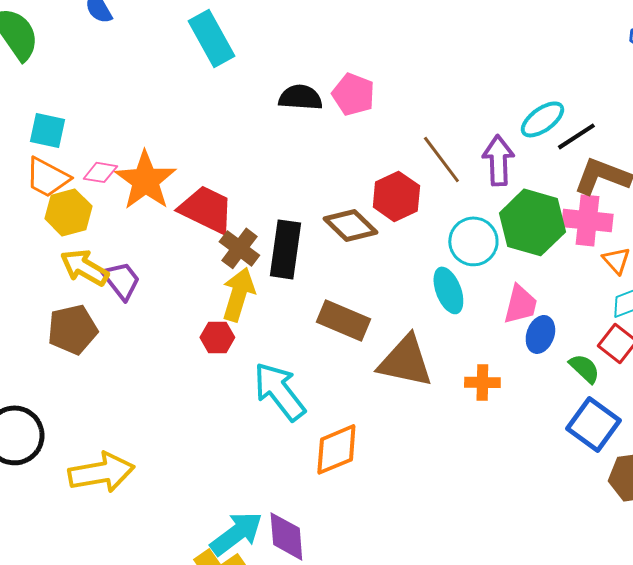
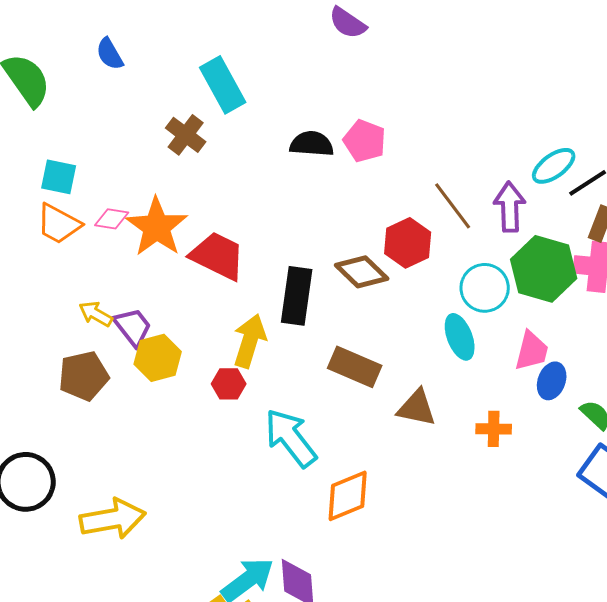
yellow hexagon: (68, 212) -> (158, 358), moved
brown cross: (239, 248) -> (186, 135), moved
yellow arrow: (84, 267) -> (96, 314), size x0.7
brown triangle: (405, 361) -> (417, 408), size x0.7

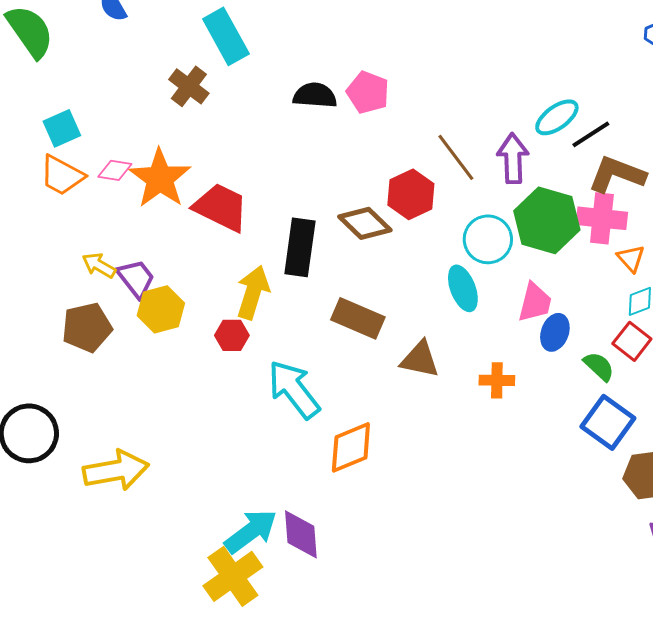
cyan square: (59, 177) -> (62, 128), turned -36

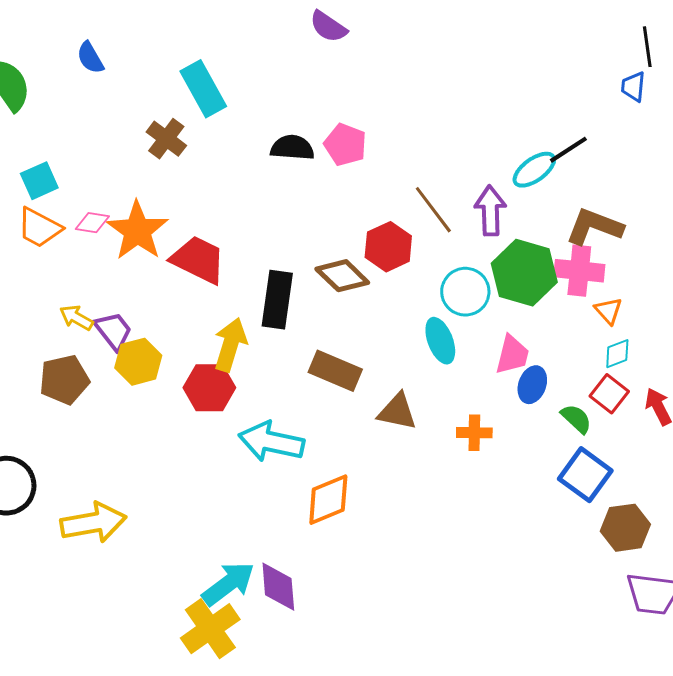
black line: (591, 134) -> (568, 150), moved
red hexagon: (232, 335) -> (209, 388), size x1.5
cyan arrow: (294, 389) -> (271, 442), turned -40

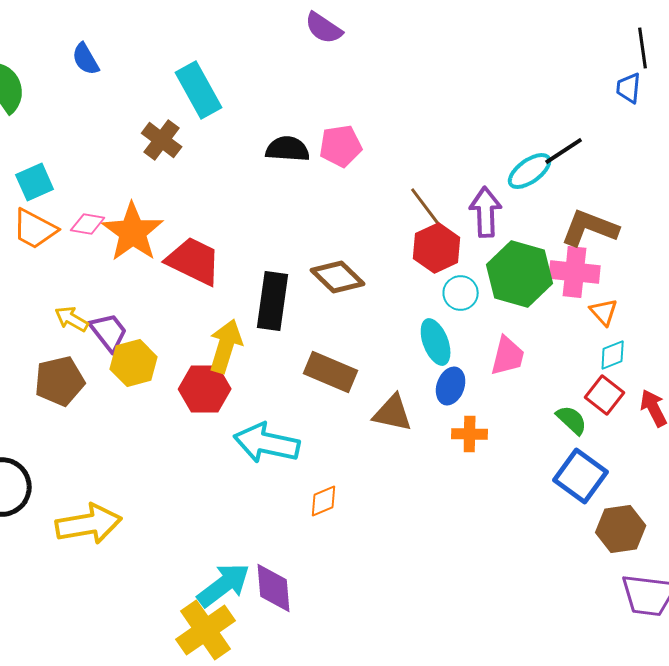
pink pentagon: (345, 145) -> (341, 146), turned -30
red hexagon: (388, 247) -> (437, 248), moved
cyan circle: (465, 292) -> (461, 293), size x0.7
blue ellipse: (532, 385) -> (451, 386), moved
orange diamond: (328, 500) -> (324, 501), size x0.6

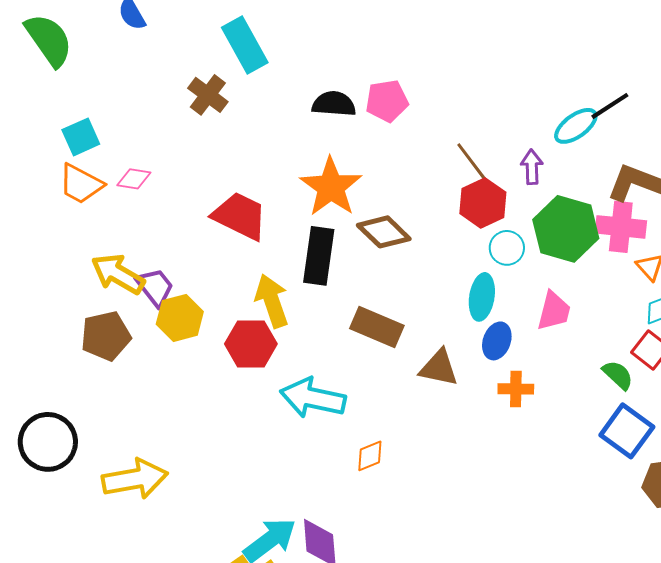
purple arrow: (486, 212) -> (532, 167), size x0.7
orange star: (133, 232) -> (331, 187), moved
yellow arrow: (72, 319) -> (118, 274), size x1.6
cyan ellipse: (436, 342) -> (482, 297), turned 30
yellow arrow: (226, 346) -> (272, 301), turned -36

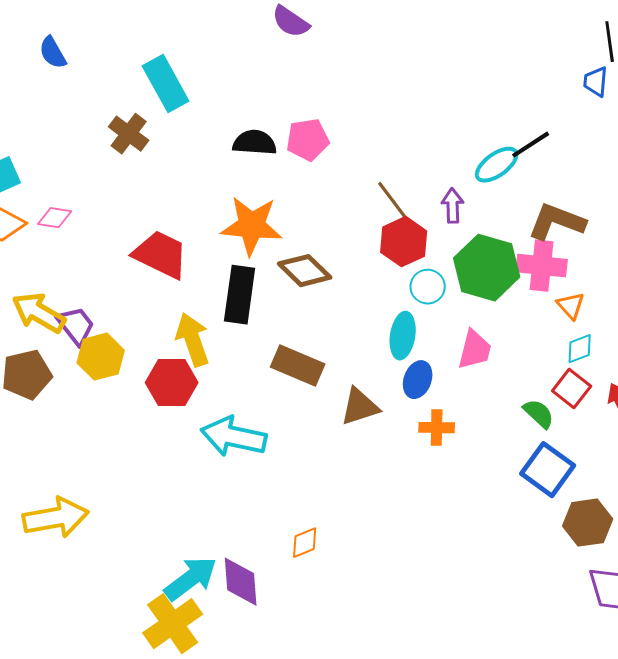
orange star: (331, 187) -> (252, 226), turned -30
brown triangle: (439, 368) -> (360, 407), turned -30
orange diamond: (370, 456) -> (305, 543), moved

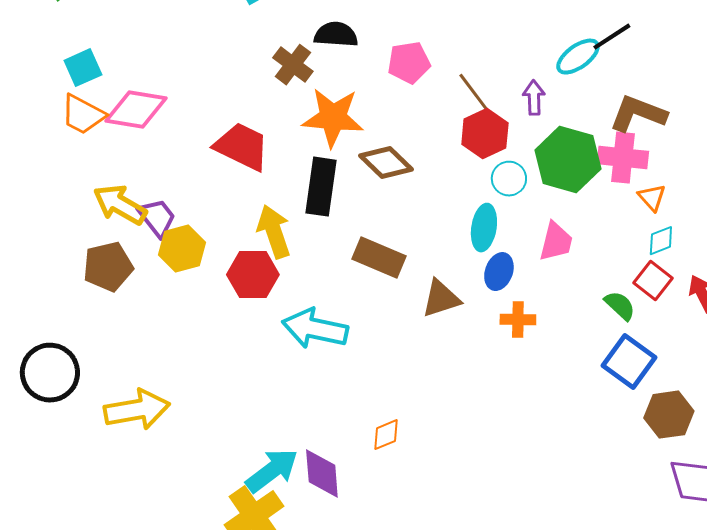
brown cross: (129, 134) -> (293, 65), moved
pink pentagon: (308, 140) -> (409, 63), moved
pink diamond: (55, 218) -> (136, 110), size x1.8

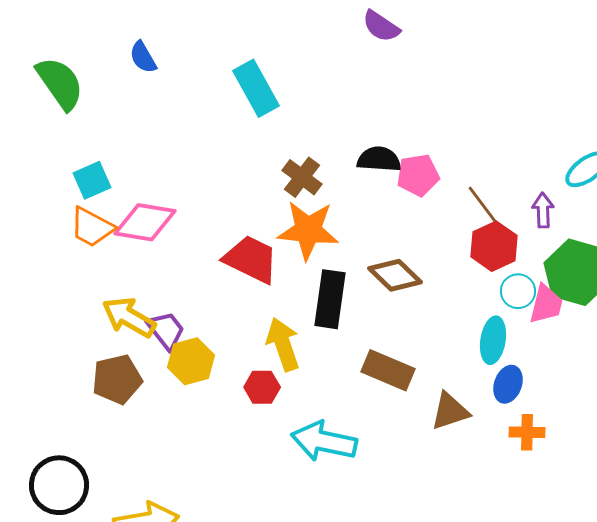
black semicircle: (336, 35) -> (379, 159), moved
orange star: (333, 118) -> (308, 230), moved
pink trapezoid: (556, 242) -> (546, 304), moved
red hexagon: (253, 275) -> (262, 387), size x0.7

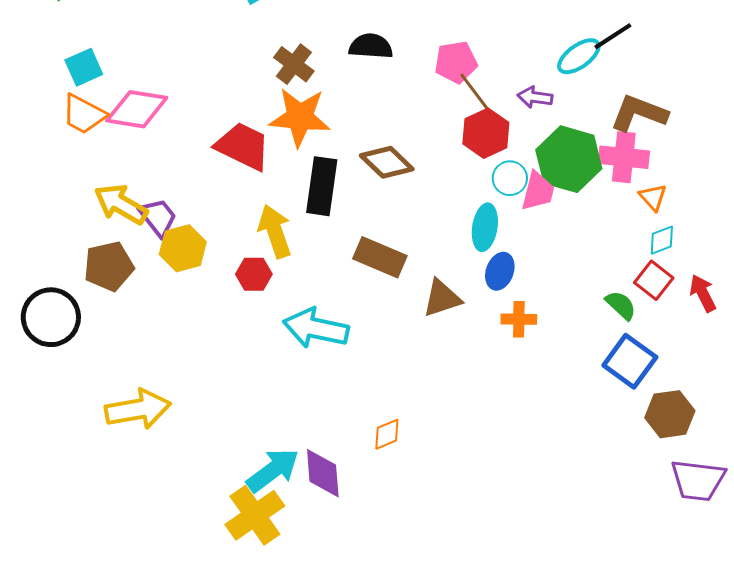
pink pentagon: (418, 175) -> (456, 62), moved
purple arrow: (543, 210) -> (535, 97), turned -80
black circle: (59, 485) -> (51, 317), moved

